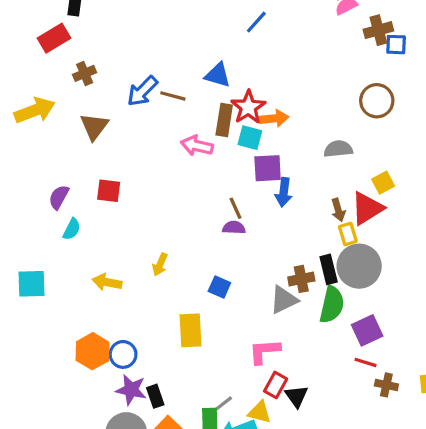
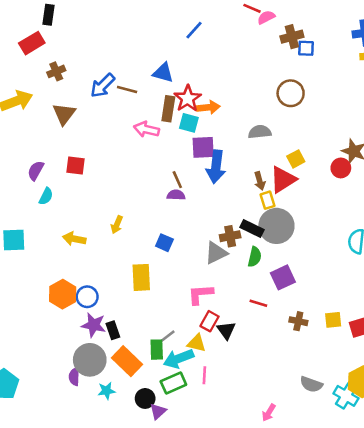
blue arrow: (284, 192) -> (216, 167), size x1.4
black rectangle: (329, 269) -> (252, 228), turned -50
green semicircle: (332, 305) -> (255, 257), size x0.7
red line: (366, 362) -> (258, 303), moved

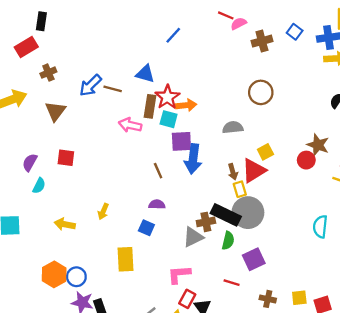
blue square: (306, 48) -> (295, 32), moved, turned 35
purple semicircle: (176, 195) -> (157, 204), moved
black rectangle: (252, 228) -> (226, 215), size x1.4

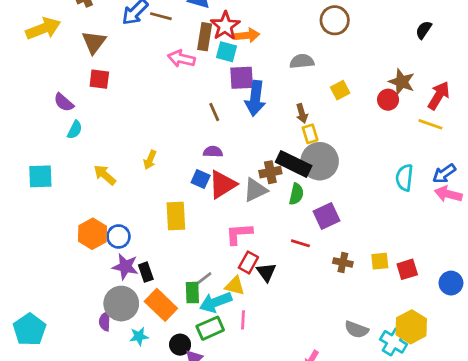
red square: (66, 158) -> (99, 79), moved
purple semicircle: (30, 162) -> (64, 102), turned -78
red triangle: (254, 171) -> (222, 184), moved
yellow arrow: (65, 224) -> (105, 175), turned 30

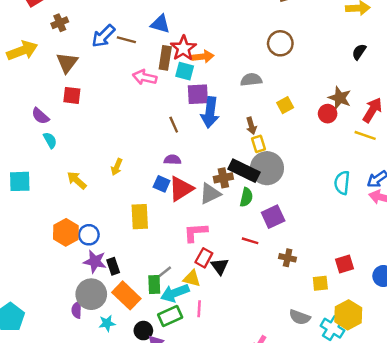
cyan semicircle: (75, 130) -> (50, 140), turned -56
yellow square: (380, 261) -> (320, 283), moved

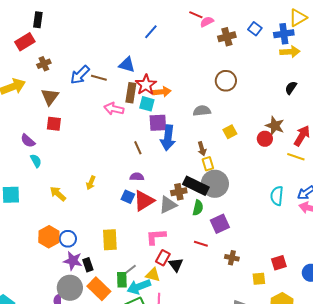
yellow rectangle: (140, 217) -> (110, 240), moved

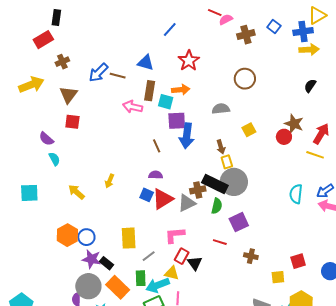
red star: (146, 85) -> (189, 61), moved
black rectangle: (88, 265) -> (107, 263), turned -32
gray line: (130, 270) -> (149, 256), moved

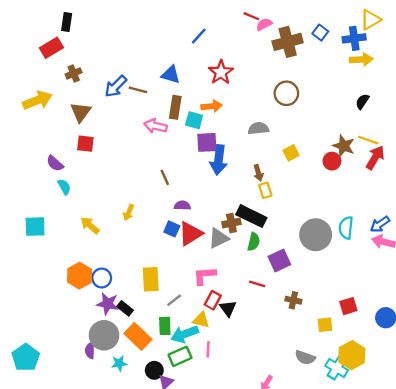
brown cross: (246, 35) -> (288, 42), size x1.4
brown line: (157, 146) -> (165, 177), moved
yellow line: (315, 155) -> (368, 140), moved
gray circle: (234, 182) -> (316, 235), moved

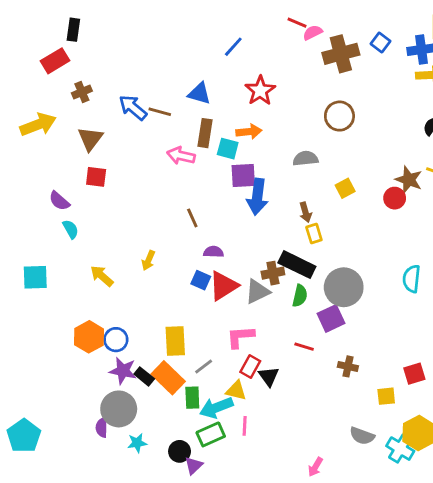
blue arrow: (116, 86) -> (133, 108), turned 85
gray circle: (316, 235) -> (344, 287), moved
orange rectangle: (138, 336) -> (168, 378), moved

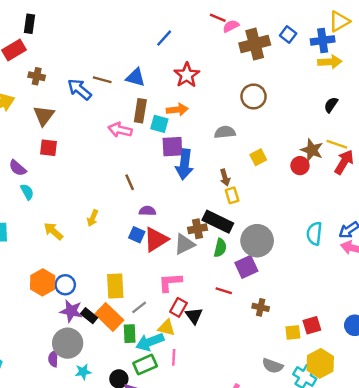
brown cross: (82, 92) -> (37, 76), turned 35
brown line: (160, 112) -> (102, 80), moved
red square: (414, 374) -> (312, 325), moved

